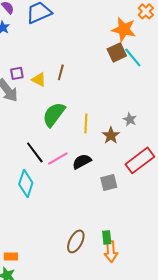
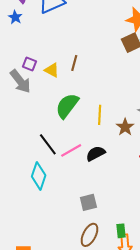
purple square: (17, 73) -> (29, 64), turned 32
gray square: (109, 182) -> (88, 202), moved

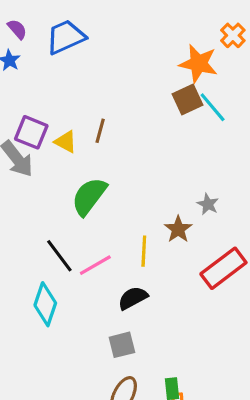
purple square: (29, 64) -> (31, 132), size x1.5
yellow line: (100, 115) -> (144, 251), moved
black semicircle: (96, 154) -> (133, 298), moved

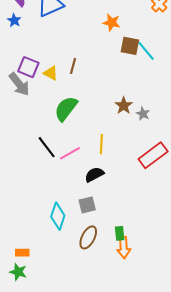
orange star: (198, 64) -> (112, 22), moved, size x0.7
brown square: (188, 99) -> (130, 46), turned 36
brown star: (178, 229) -> (124, 106), moved
cyan diamond: (45, 304) -> (58, 216), moved

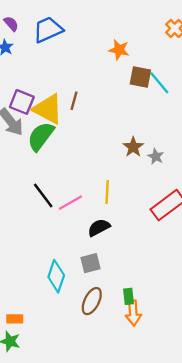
yellow triangle: (51, 73) -> (48, 109), size x1.8
green semicircle: (66, 109) -> (41, 136), moved

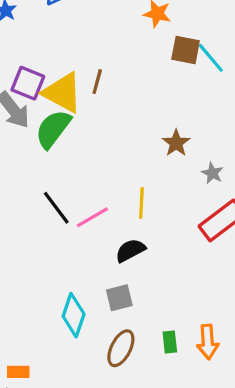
gray star: (156, 156) -> (212, 173), moved
orange arrow: (133, 313) -> (208, 342), moved

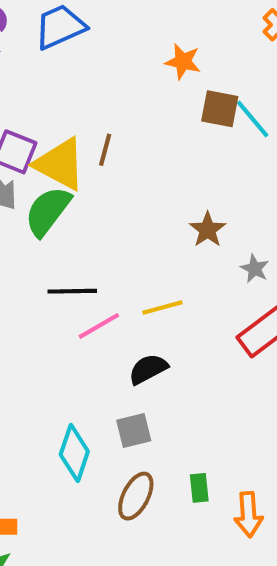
yellow line: (141, 203) -> (162, 308), turned 72
black line: (56, 208) -> (72, 291), moved, turned -54
orange arrow: (208, 342) -> (248, 514), moved

